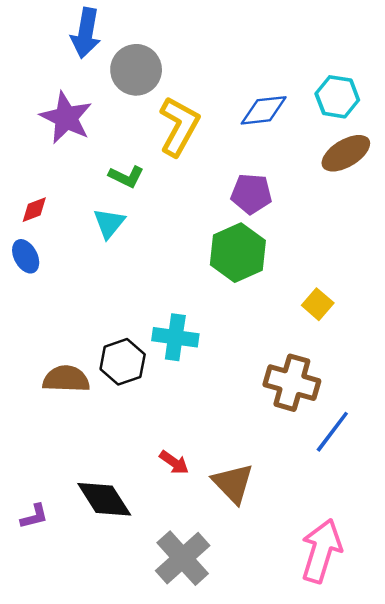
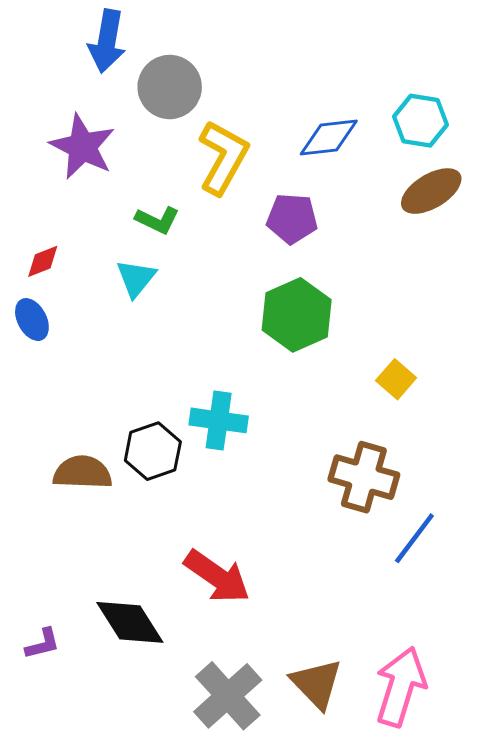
purple pentagon: (251, 194) -> (292, 219), moved
red arrow: (174, 462) -> (217, 577), size x1.8
brown triangle: (233, 483) -> (316, 684), moved

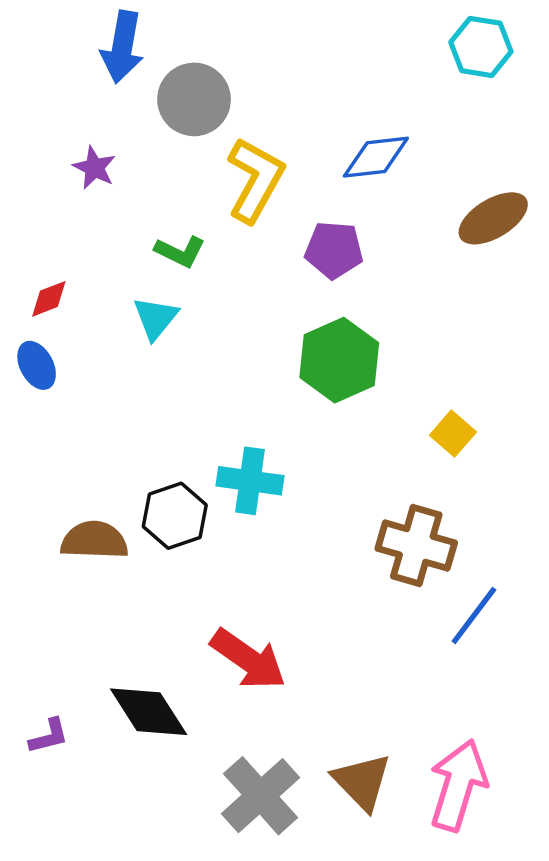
cyan hexagon: (421, 121) -> (481, 47), moved
purple star: (82, 147) -> (94, 168), size x0.6

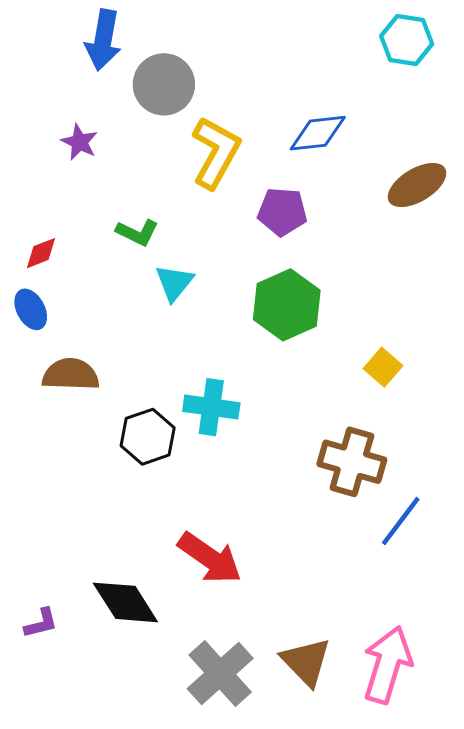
green L-shape: (180, 252) -> (137, 232), moved
cyan triangle: (156, 318) -> (174, 283), moved
brown semicircle: (94, 540) -> (71, 374), moved

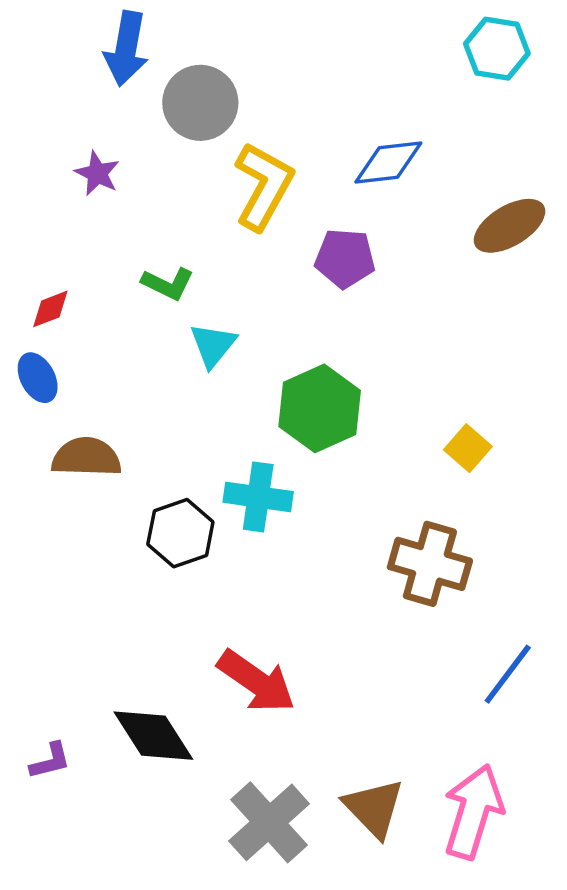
green hexagon: (287, 305) -> (320, 408), moved
blue line: (401, 521) -> (508, 674), moved

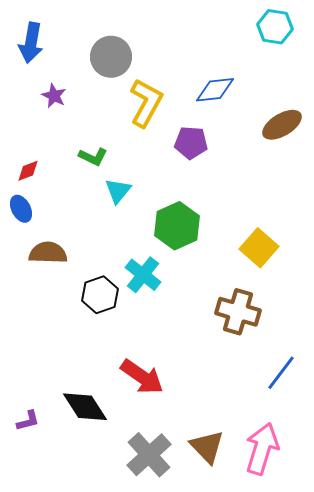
blue arrow: (126, 49) -> (31, 43), moved
yellow square: (468, 448) -> (259, 248), size x1.5
cyan cross: (258, 497) -> (143, 275), turned 30

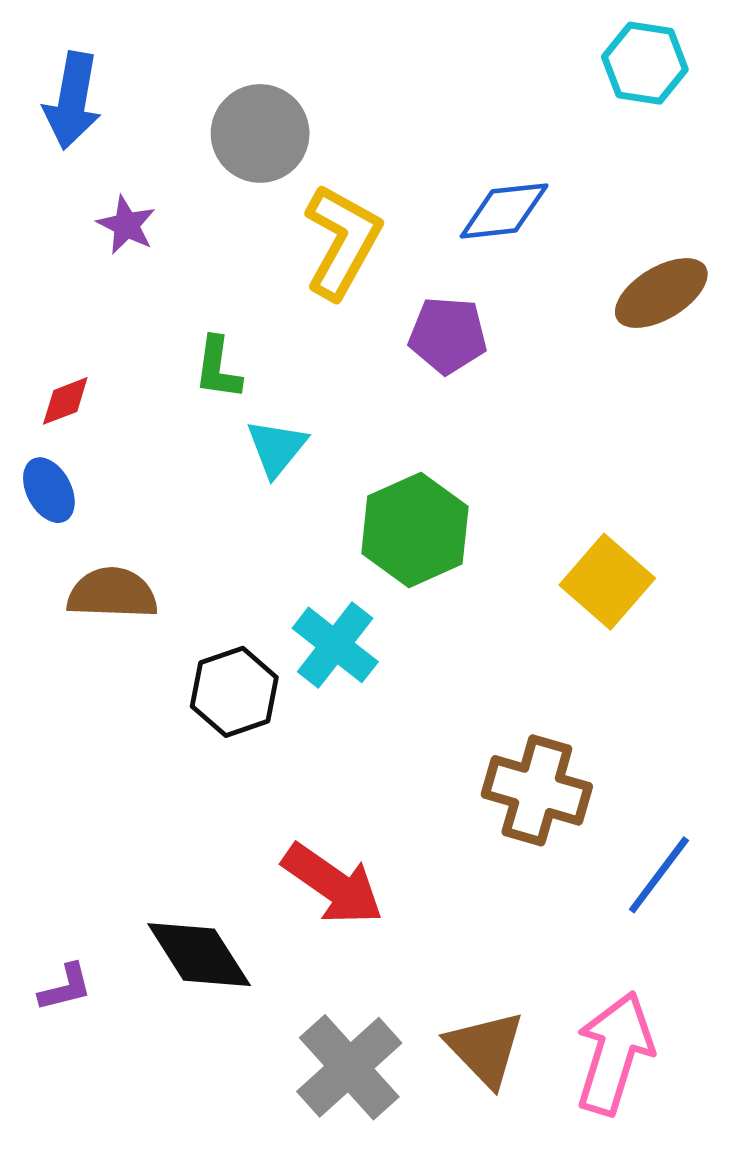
green L-shape: (93, 157) -> (218, 368), turned 72
brown cross: (238, 312) -> (537, 790), moved

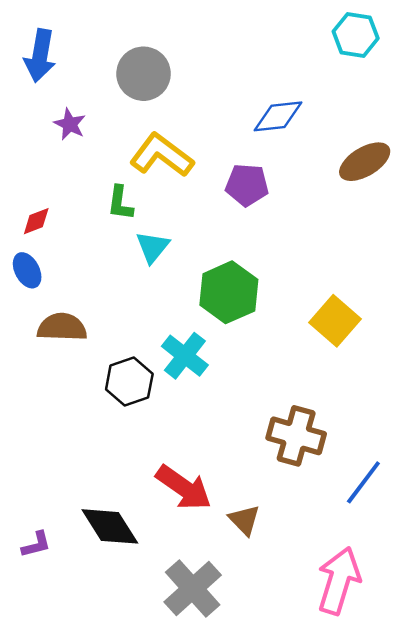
yellow L-shape: (342, 241) -> (162, 155), moved, turned -82
brown triangle: (485, 1048) -> (244, 520), moved, size x0.7

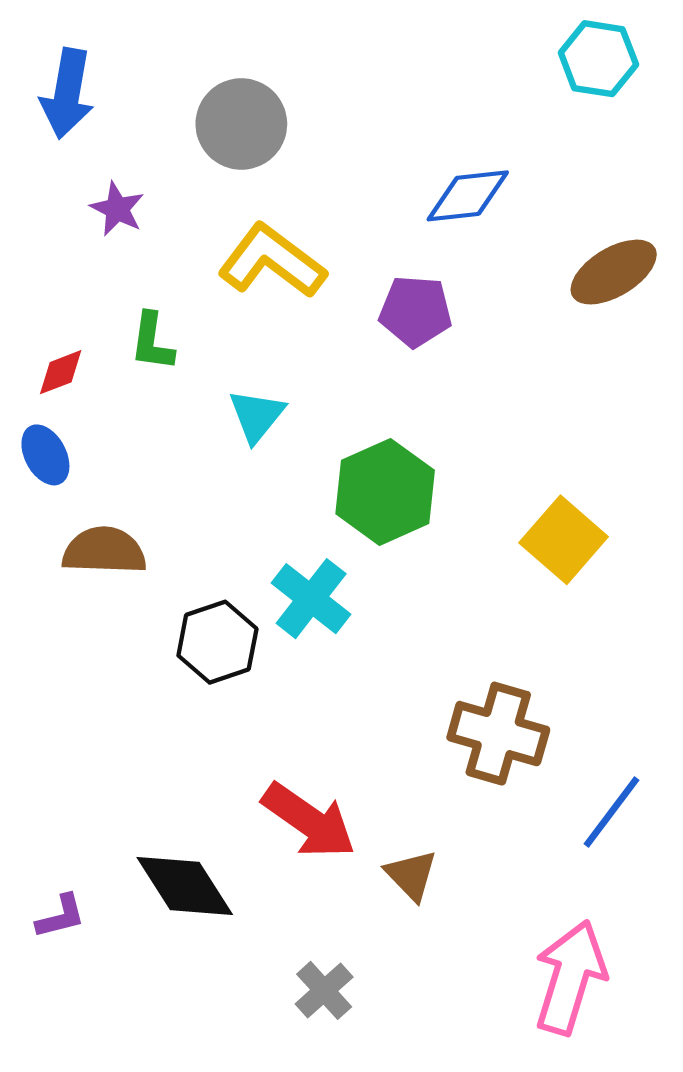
green L-shape: (120, 203) -> (152, 342), moved
gray cross: (193, 588) -> (324, 990), size x0.6

